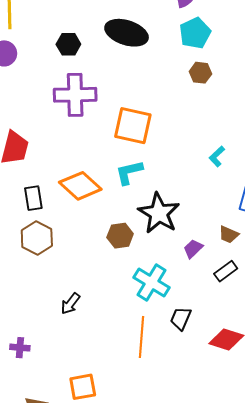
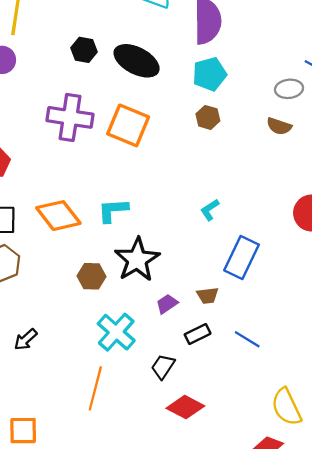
black hexagon: (68, 44) -> (84, 50), moved
orange square: (133, 126) -> (128, 125), moved
brown trapezoid: (229, 235) -> (208, 296), turned -40
black trapezoid: (181, 318) -> (163, 367), moved

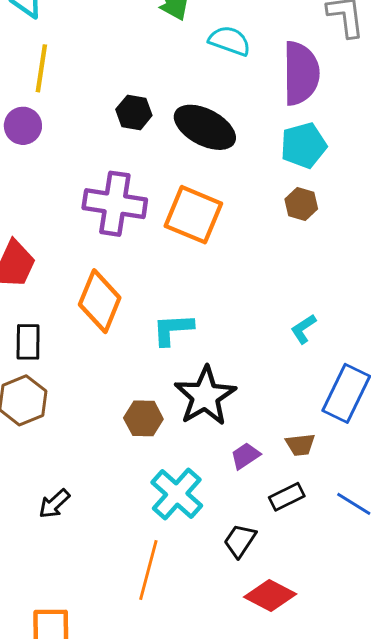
orange diamond: (58, 216) -> (100, 301), moved, turned 60

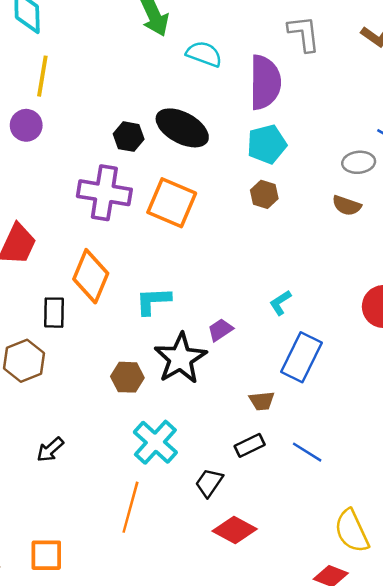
black hexagon: (134, 112) -> (129, 137), moved
cyan L-shape: (303, 329) -> (280, 303), moved
black rectangle: (28, 342) -> (54, 313), moved
purple trapezoid: (245, 456) -> (220, 330), moved

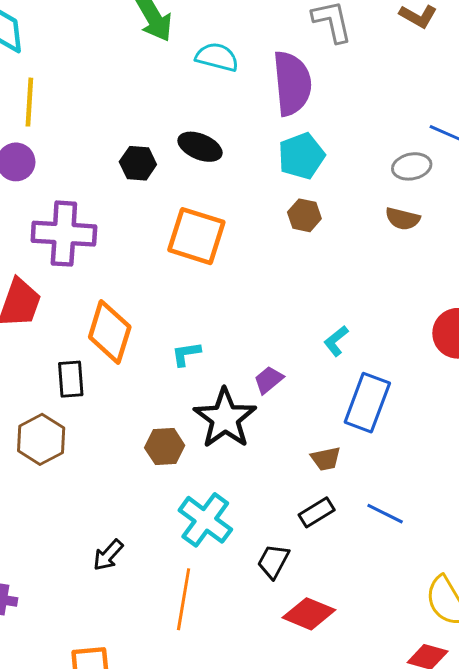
black ellipse: (182, 128) -> (200, 147), size x0.7
purple cross: (104, 193) -> (64, 234), moved
cyan L-shape: (153, 301) -> (186, 354), size x0.7
black arrow: (50, 450) -> (108, 555), moved

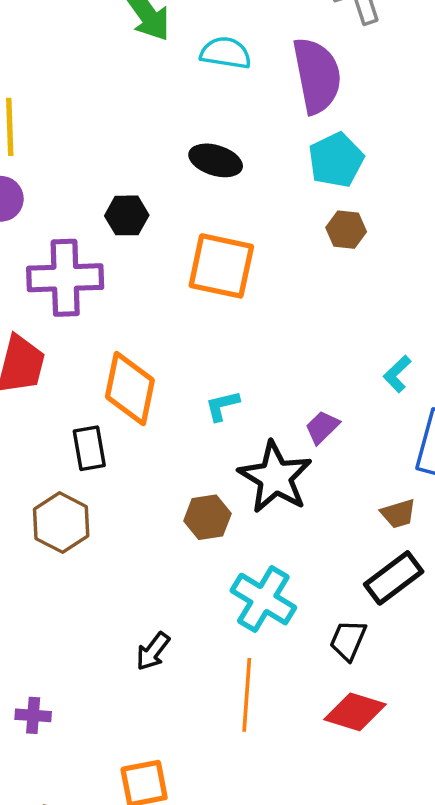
black hexagon: (138, 163) -> (127, 215), moved
black rectangle: (317, 512) -> (394, 578), size x1.4
red diamond: (309, 614) -> (355, 712), moved

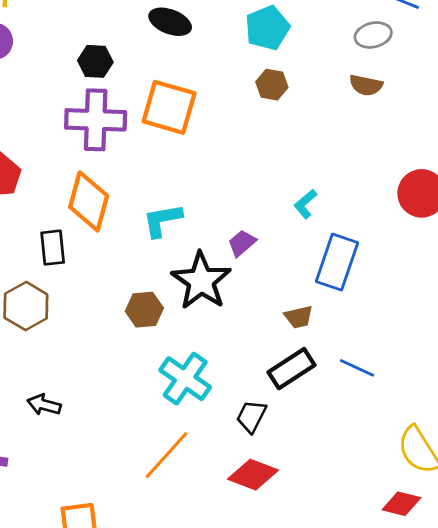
purple cross: (65, 278) -> (96, 120), moved
cyan L-shape: (222, 406) -> (162, 220), size x1.4
black arrow: (153, 651) -> (44, 405), moved, turned 64
orange line: (247, 695) -> (166, 455), turned 34

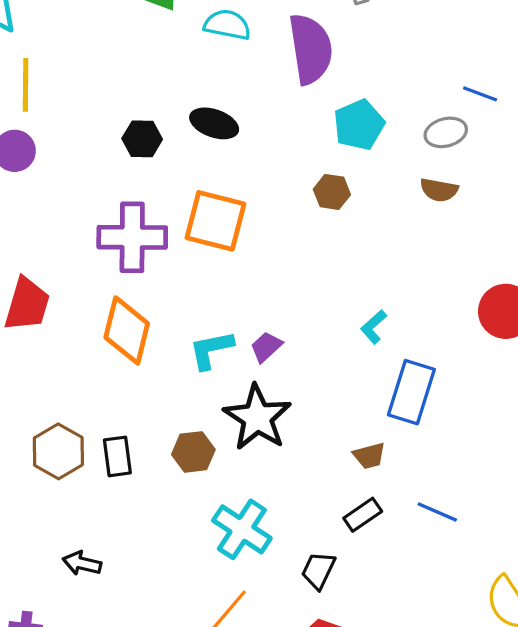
cyan pentagon: (267, 28) -> (359, 125), moved
black hexagon: (95, 61) -> (142, 139), moved
purple trapezoid: (242, 243) -> (266, 347), moved
black rectangle: (53, 248) -> (117, 456), moved
black rectangle: (291, 369) -> (363, 515), size x0.7

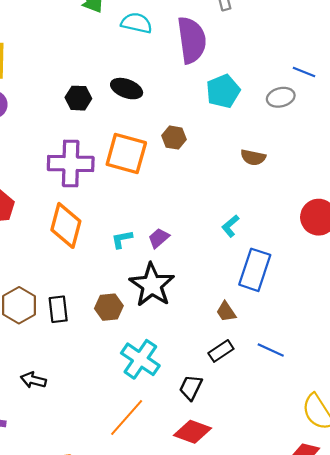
brown semicircle: (439, 190) -> (253, 157), moved
brown hexagon: (332, 192) -> (174, 138), moved
cyan L-shape: (211, 350) -> (122, 239), size x0.7
brown trapezoid: (369, 456) -> (226, 312), turned 70

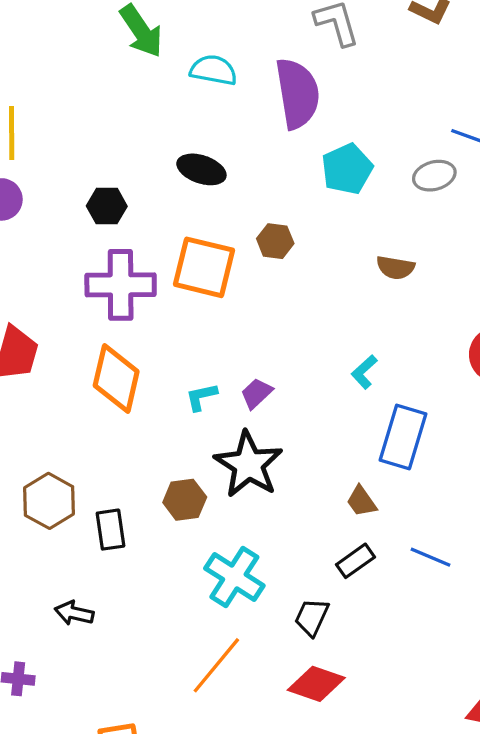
black hexagon: (78, 98) -> (107, 206), moved
black rectangle: (58, 309) -> (111, 530), moved

